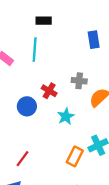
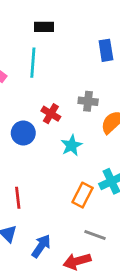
red line: (22, 159) -> (18, 198), turned -42

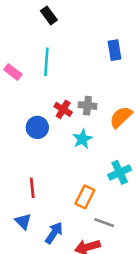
black rectangle: (44, 27) -> (49, 15), moved, turned 54
gray cross: (88, 101) -> (87, 106), moved
orange rectangle: (83, 195) -> (85, 197), moved

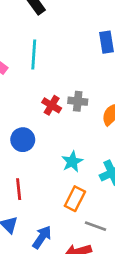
blue circle: (37, 127) -> (23, 140), moved
cyan star: (82, 139) -> (72, 162), moved

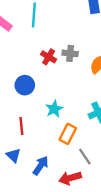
cyan star: (72, 162) -> (54, 109), moved
gray line: (96, 226) -> (85, 157), turned 36

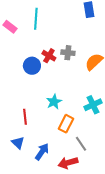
blue circle: (25, 85) -> (32, 66), moved

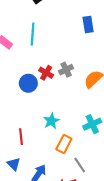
gray cross: (68, 53) -> (66, 70), turned -32

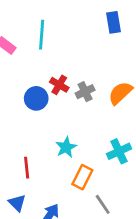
gray cross: (66, 70) -> (85, 92), moved

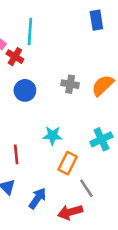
red cross: (59, 85) -> (15, 57), moved
gray cross: (85, 92) -> (70, 84), turned 36
cyan star: (66, 147) -> (53, 136), turned 30

